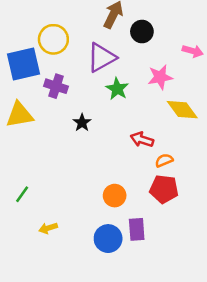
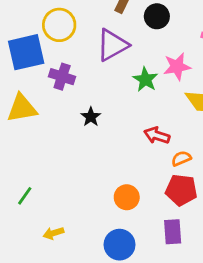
green star: (117, 89) -> (145, 79), moved
purple rectangle: (137, 229) -> (173, 232), moved

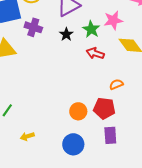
black star: (91, 117) -> (66, 34), moved
red arrow: (157, 135) -> (95, 53), moved
red pentagon: (181, 190) -> (104, 108), moved

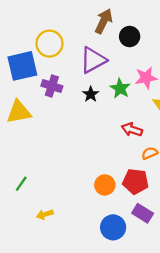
red arrow: (95, 53) -> (132, 130), moved
purple rectangle: (110, 135) -> (143, 213), turned -54
blue circle: (73, 144) -> (113, 227), moved

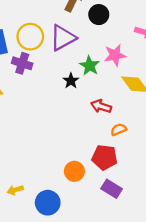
yellow circle: (49, 44) -> (30, 37), moved
black star: (91, 94) -> (71, 81), moved
orange circle: (105, 185) -> (74, 171), moved
blue circle: (113, 227) -> (48, 203), moved

